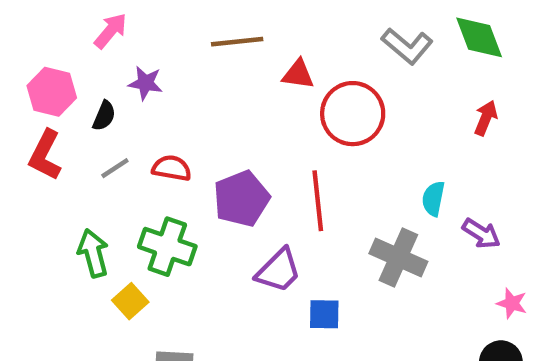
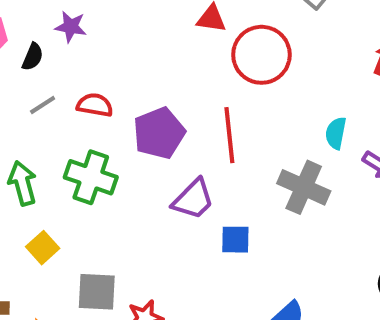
yellow square: (130, 301) -> (43, 248), moved

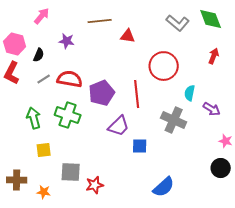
purple star: (71, 27) -> (67, 41), moved
red circle: (261, 55) -> (164, 66), moved
red semicircle: (95, 105) -> (70, 79), size x1.4
yellow square: (43, 248) -> (44, 150), turned 35

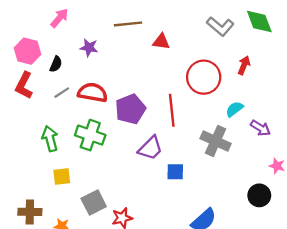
red arrow: (214, 56) -> (244, 65), moved
cyan semicircle: (190, 93) -> (234, 109), turned 42
black circle: (221, 168) -> (259, 195), moved
gray square: (71, 172) -> (94, 202), turned -30

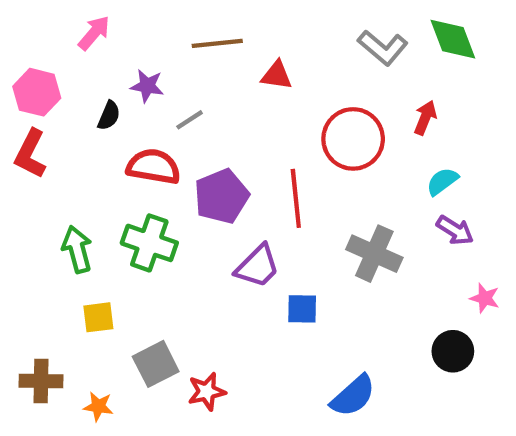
black semicircle: (56, 64) -> (109, 116), moved
gray line: (62, 93) -> (190, 120), moved
cyan semicircle: (234, 109) -> (442, 181), moved

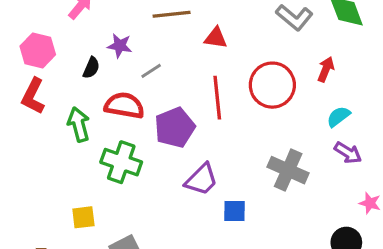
red line: (296, 198) -> (217, 98), moved
green arrow: (77, 249) -> (79, 124), moved

